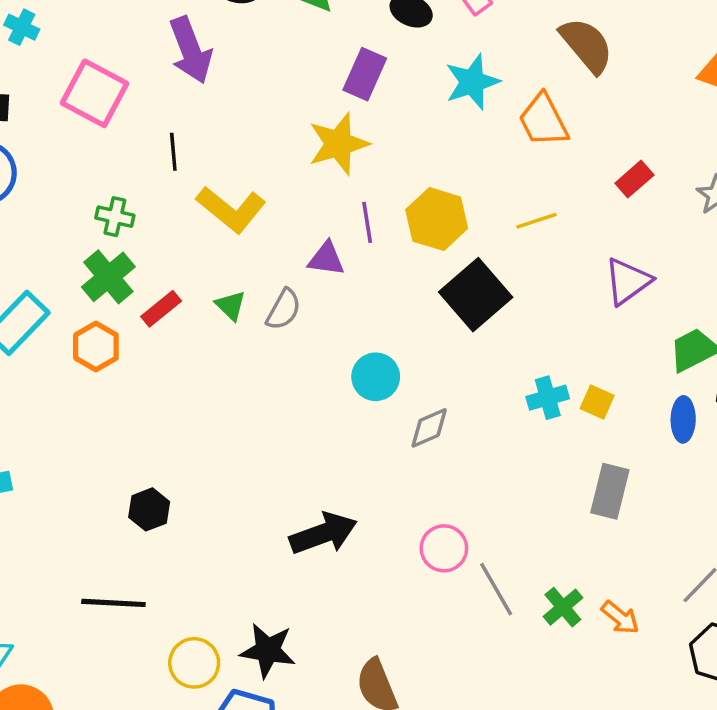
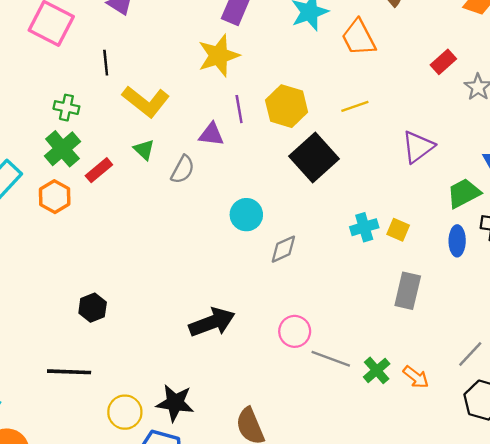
red rectangle: (634, 179) -> (443, 62), moved
green triangle: (231, 305) -> (144, 150), moved
gray line: (496, 589) -> (331, 359), turned -39

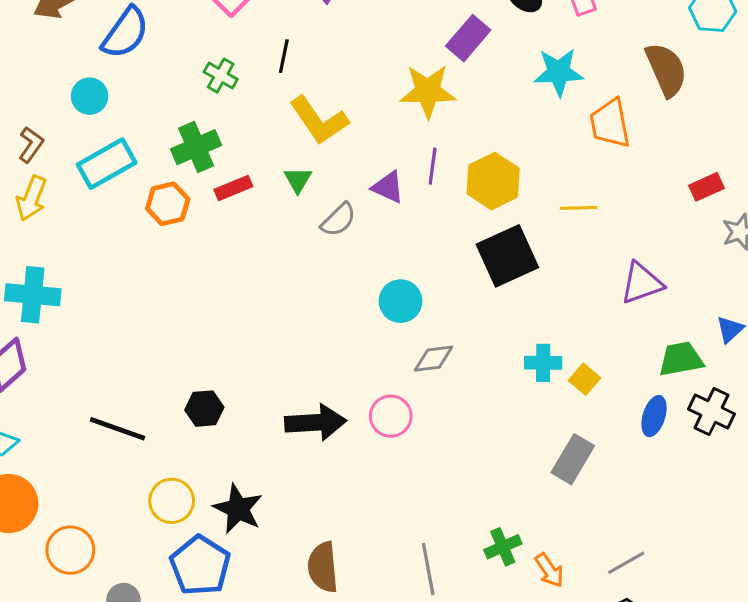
green cross: (66, 108) -> (221, 76), moved
black hexagon: (93, 308) -> (204, 409), moved
pink circle: (295, 331) -> (391, 416), moved
gray line: (331, 359) -> (428, 569), moved, turned 42

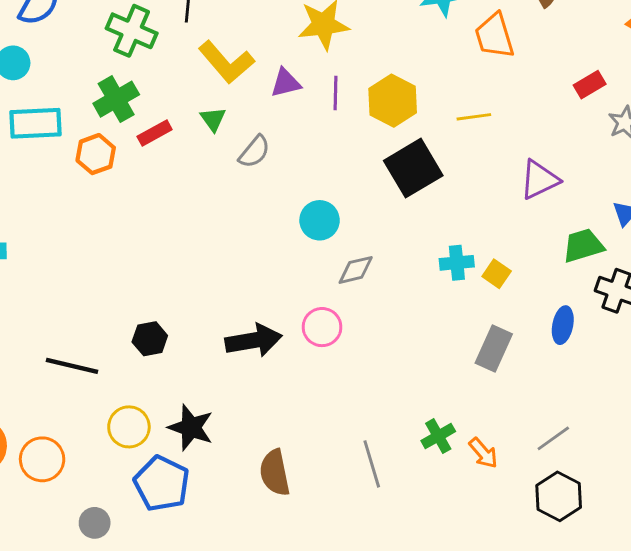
green cross: (221, 76) -> (132, 31), size x1.6
cyan rectangle: (107, 164) -> (35, 123), turned 33
purple triangle: (388, 187) -> (286, 83), moved, turned -32
blue ellipse: (654, 416) -> (563, 325), moved
orange circle: (70, 550) -> (42, 459), moved

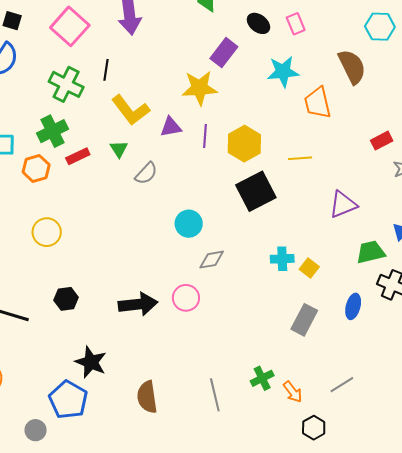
yellow circle: (129, 427) -> (47, 232), moved
black hexagon: (559, 496) -> (314, 428), moved, size x0.7
gray circle: (95, 523) -> (36, 430), moved

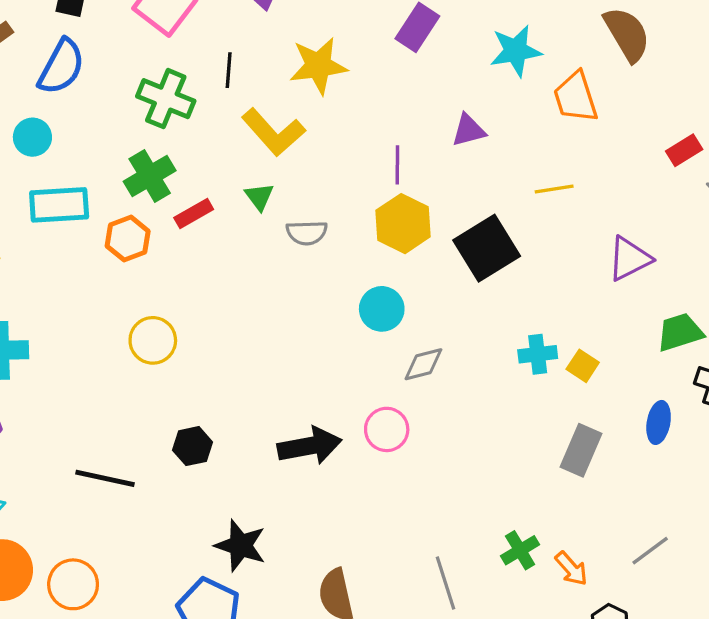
yellow star: (200, 88) -> (318, 66), moved
purple triangle: (171, 127) -> (469, 130), moved
yellow hexagon: (244, 144) -> (403, 224), moved
gray semicircle: (146, 173) -> (307, 233), turned 50

